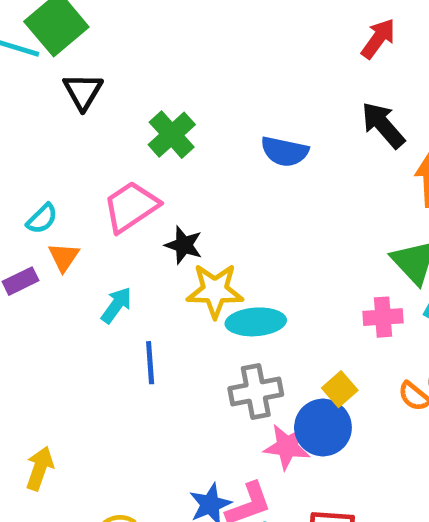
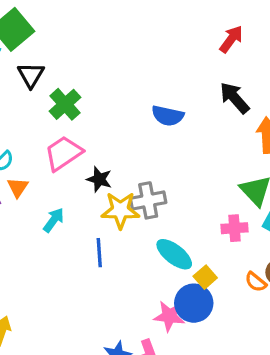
green cross: (172, 135) -> (65, 104), moved
cyan ellipse: (256, 322) -> (174, 254), moved, turned 42
blue line: (150, 363) -> (99, 253), moved
gray cross: (256, 392) -> (148, 200), moved

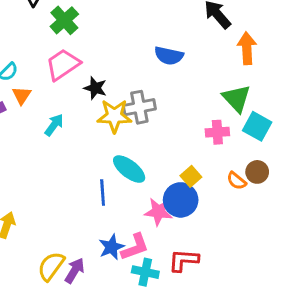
blue semicircle: (168, 116) -> (169, 56), moved
blue line: (99, 253) -> (103, 193), moved
cyan ellipse: (174, 254) -> (129, 169), moved

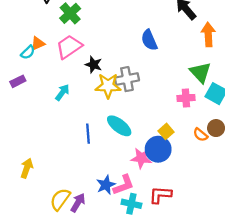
blue semicircle: (169, 56) -> (149, 40), turned 55
orange triangle: (22, 95) -> (38, 43), moved, turned 32
blue line: (103, 193) -> (88, 134), moved

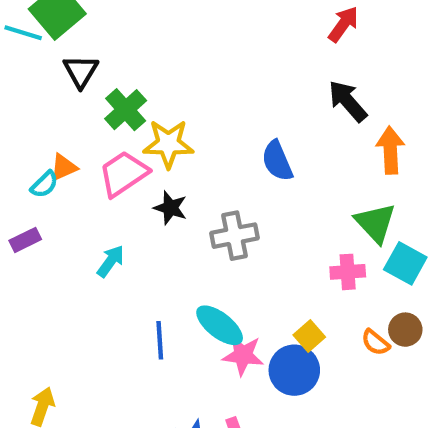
yellow star: (108, 86) -> (168, 144), moved
pink star: (141, 158) -> (243, 355), moved

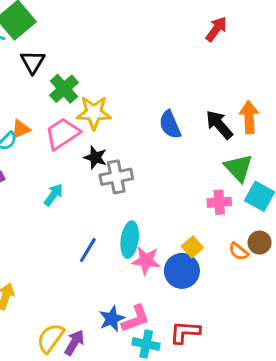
black arrow: (348, 101) -> (219, 125), moved
gray cross: (234, 236) -> (116, 177), moved
cyan ellipse: (220, 325) -> (130, 240), turned 60
blue line: (160, 340) -> (88, 250), turned 35

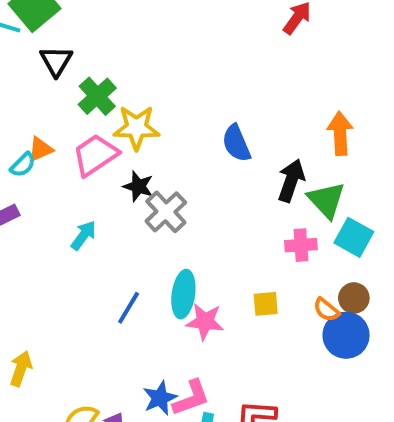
black arrow: (219, 125) -> (291, 180), moved, turned 60
gray cross: (116, 177) -> (166, 212), turned -32
yellow square: (192, 247) -> (266, 304), turned 36
blue circle: (182, 271) -> (346, 335), moved

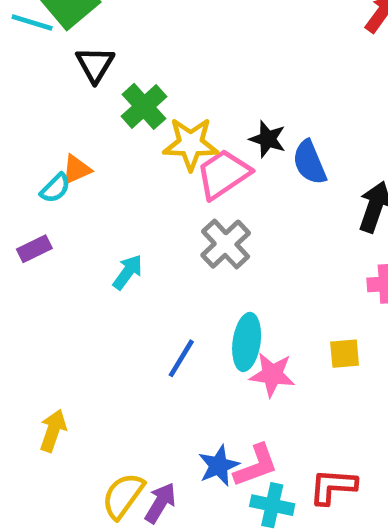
pink trapezoid: (95, 155) -> (223, 174), moved
black star: (138, 186) -> (268, 139), moved

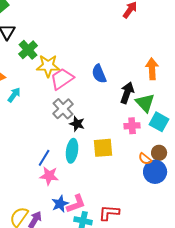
black star: (268, 139) -> (77, 124), moved
cyan arrow: (128, 272) -> (14, 95), moved
yellow square: (345, 354) -> (103, 148), moved, size x1.5
pink star: (272, 375) -> (49, 176), moved

